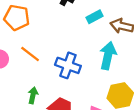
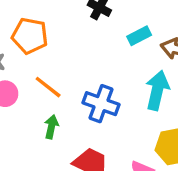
green arrow: (33, 95) -> (51, 127), moved

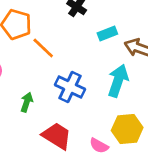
orange line: (48, 87) -> (43, 48), moved

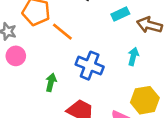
cyan arrow: (118, 81) -> (133, 56), size x0.6

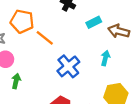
blue cross: (90, 66) -> (68, 66), turned 30
green arrow: (51, 82) -> (16, 81), moved

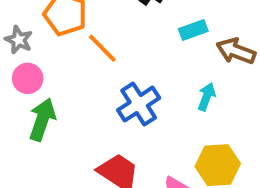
green arrow: (16, 81) -> (42, 120), size x1.5

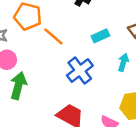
cyan rectangle: (193, 30) -> (100, 36), moved

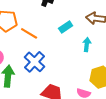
blue cross: (80, 71) -> (34, 62), moved

